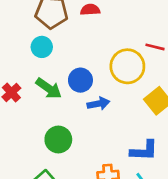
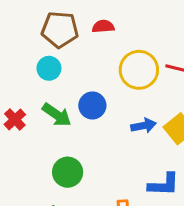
yellow circle: (127, 66) -> (139, 70), moved
blue arrow: (98, 104) -> (144, 126), moved

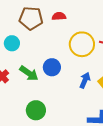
cyan circle: (49, 68) -> (12, 43), moved
blue arrow: (144, 126) -> (85, 80), turned -56

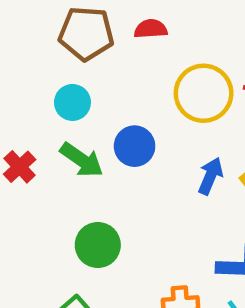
cyan circle: (12, 43) -> (72, 102), moved

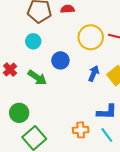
green arrow: (82, 160) -> (37, 78), moved
green circle: (98, 245) -> (19, 113), moved

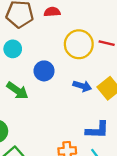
blue arrow: (94, 74) -> (82, 86), turned 84

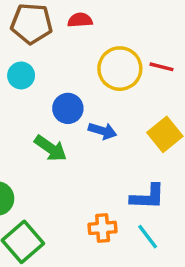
blue arrow: (82, 86) -> (103, 131), moved
green arrow: (17, 91) -> (51, 148), moved

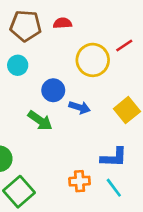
red line: (161, 67) -> (124, 46), moved, turned -48

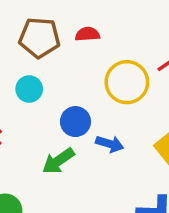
green arrow: (40, 121) -> (58, 161), turned 110

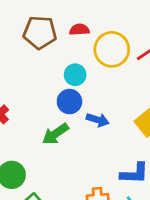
yellow circle: (127, 82) -> (112, 49), moved
cyan circle: (29, 89) -> (75, 75), moved

